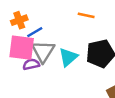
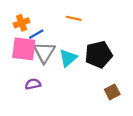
orange line: (86, 15) -> (74, 18), moved
purple semicircle: (31, 64) -> (33, 84), moved

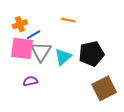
brown square: (112, 92) -> (104, 88), size x1.6

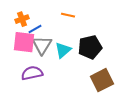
purple semicircle: (30, 81) -> (32, 73), size x1.5

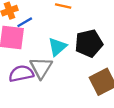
gray triangle: (42, 45) -> (41, 68), moved

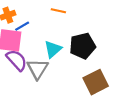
purple semicircle: (21, 74) -> (17, 60), moved, turned 60

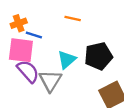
blue line: (22, 26) -> (34, 35), turned 48

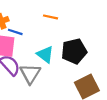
cyan triangle: (67, 60) -> (45, 54), turned -42

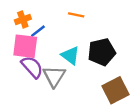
blue line: (15, 32) -> (38, 31), turned -56

